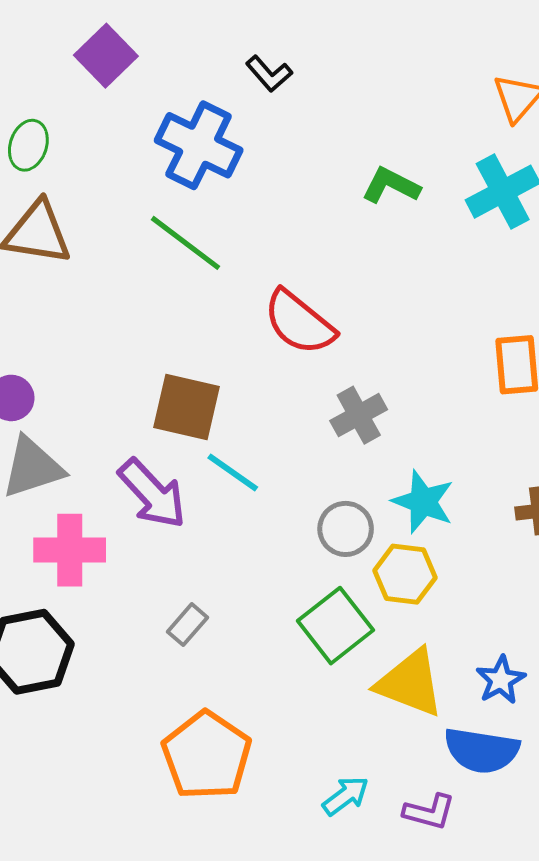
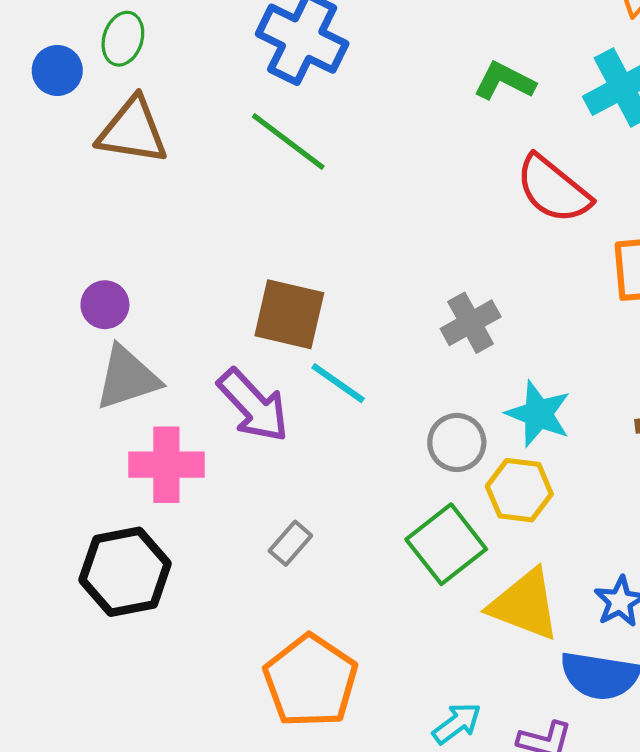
red semicircle: (299, 322) -> (553, 189), moved

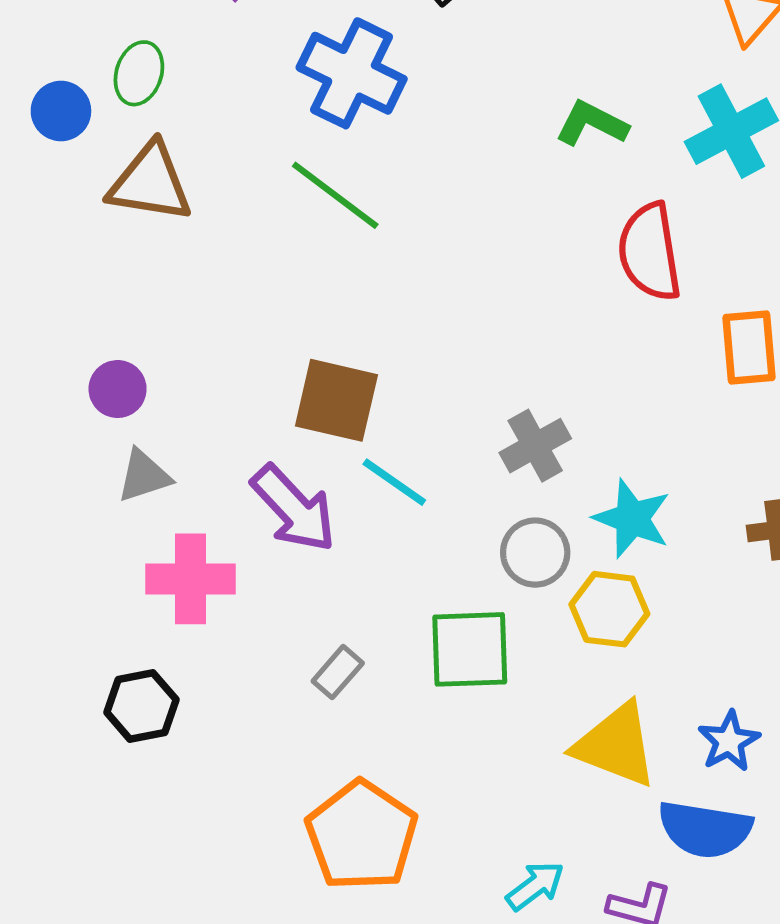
red semicircle: (553, 189) -> (650, 252), turned 42
gray cross: (471, 323) -> (535, 446), moved
gray triangle: (127, 378) -> (144, 476), size x0.7
green square: (446, 544) -> (470, 649), moved, turned 36
black hexagon: (125, 572) -> (141, 706), size x0.7

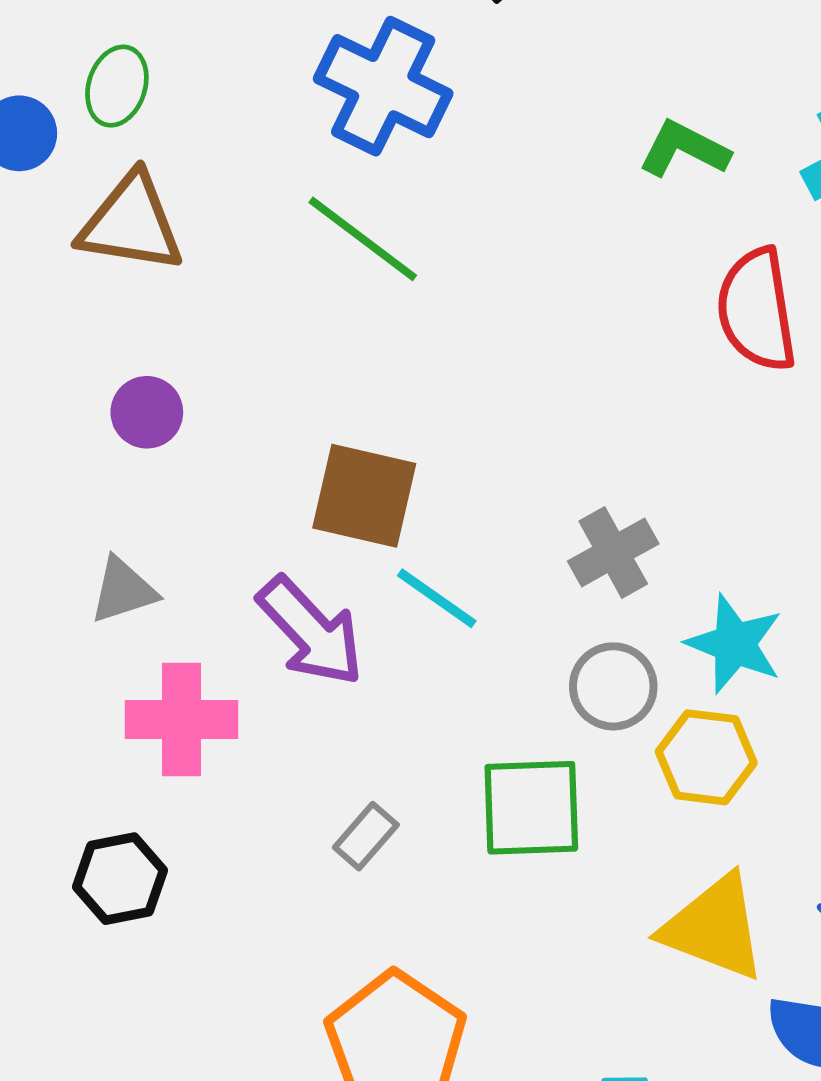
purple circle: (118, 389) -> (147, 412), moved

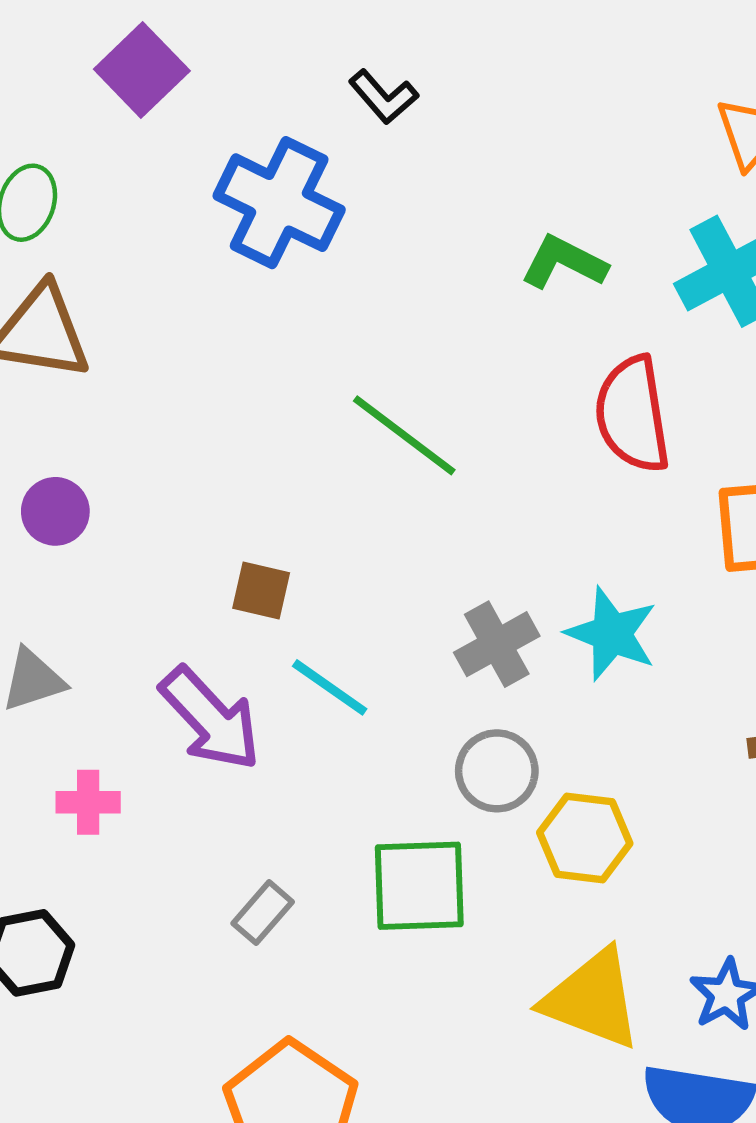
green line: (363, 239) -> (404, 435), moved
brown square: (364, 496) -> (261, 590), size x0.6
cyan star: (735, 644) -> (612, 634), moved
pink cross: (182, 720) -> (88, 802), size x0.6

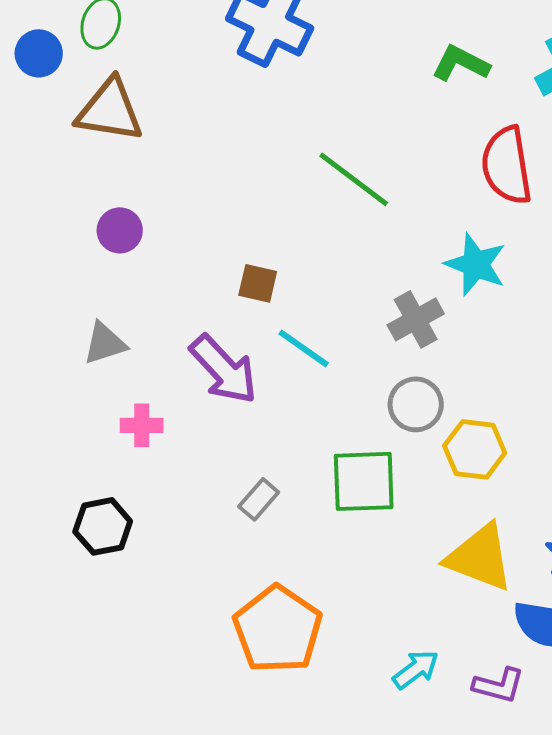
cyan star: (612, 634) -> (476, 264), moved

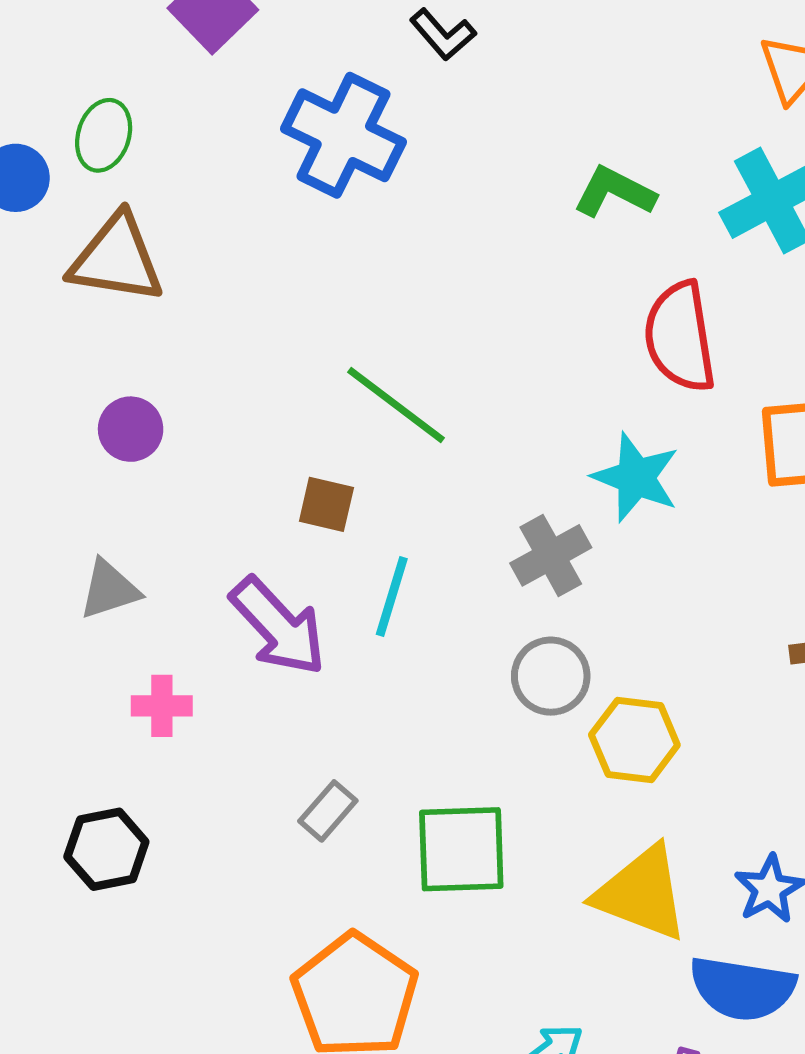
green line: (354, 179) -> (396, 405), moved
cyan line: (304, 348) -> (392, 597), turned 72
green square: (364, 481) -> (461, 849), moved

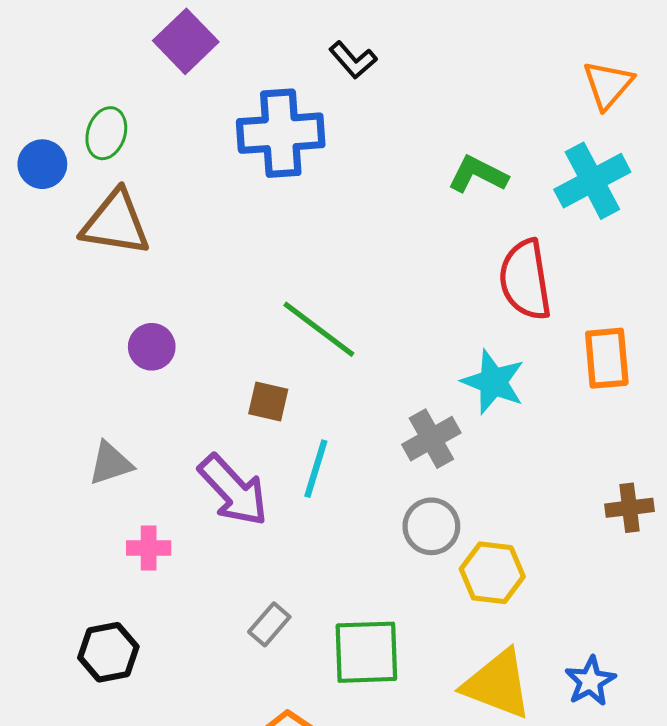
blue cross: (343, 135) -> (281, 133), turned -30
purple circle: (131, 429) -> (152, 347), moved

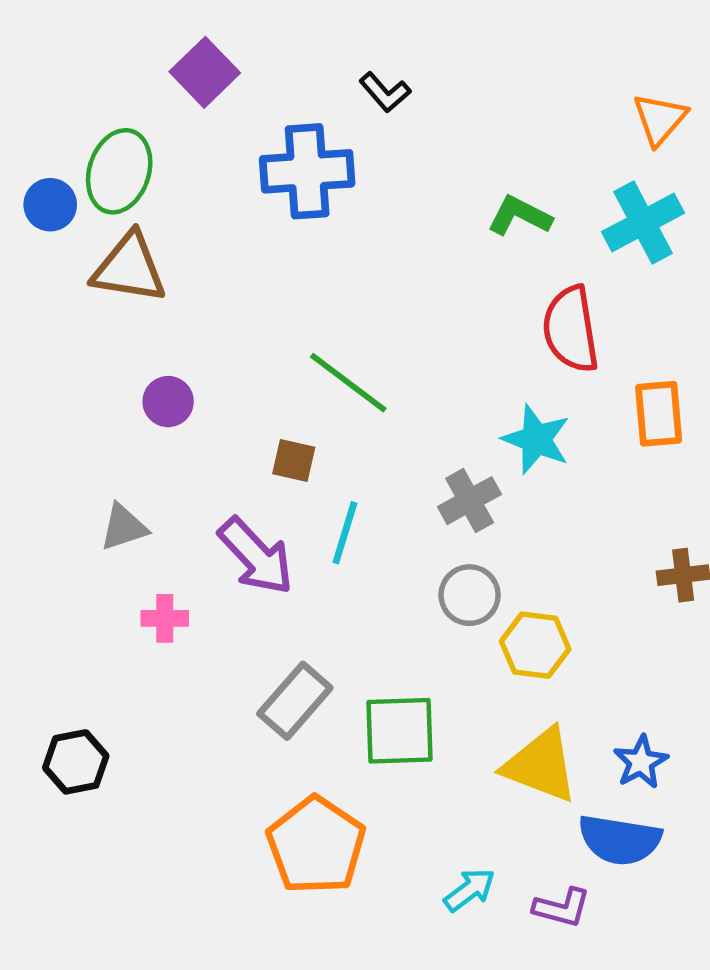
green ellipse: (106, 133) -> (119, 171), size x1.5
gray rectangle: (269, 624) -> (295, 701), size x1.6
black hexagon: (108, 652) -> (76, 762), moved

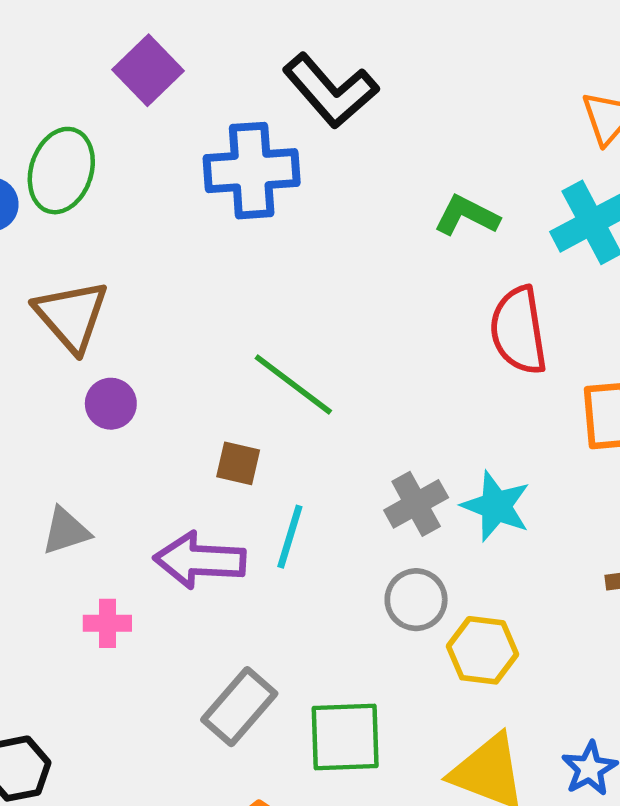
black L-shape: (385, 92) -> (330, 91), size x1.8
brown triangle: (129, 268) -> (71, 316), moved, turned 40
cyan star: (536, 439) -> (496, 506), moved
purple arrow: (256, 556) -> (200, 560), turned 136

